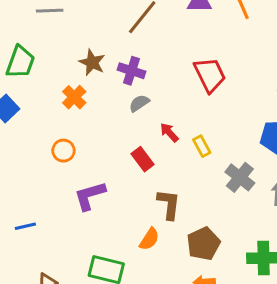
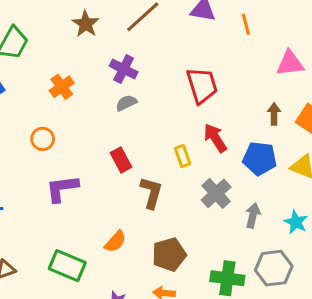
brown star: (92, 63) -> (86, 24), moved
red arrow: (169, 132) -> (215, 138), moved, size x1.4
brown L-shape: (169, 204) -> (151, 193), moved

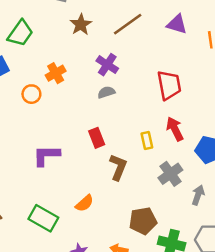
orange circle: (43, 139) -> (31, 94), moved
brown pentagon: (169, 254) -> (143, 221), moved

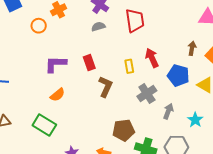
red trapezoid: (169, 85) -> (135, 21), moved
purple L-shape: (46, 155) -> (56, 64), moved
orange semicircle: (84, 203) -> (57, 95), moved

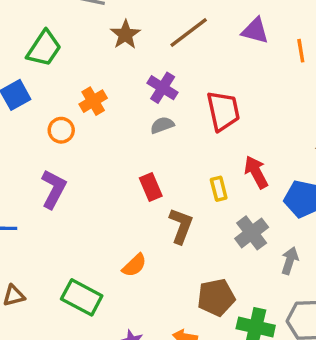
purple L-shape: (56, 64) -> (54, 189), moved, turned 120
orange semicircle: (57, 95) -> (134, 265), moved

